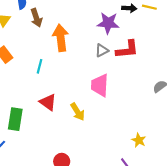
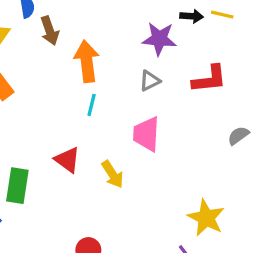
red L-shape: (127, 49) -> (209, 79), moved
cyan line: (40, 66) -> (92, 105), moved
yellow star: (139, 140) -> (206, 218), size x1.6

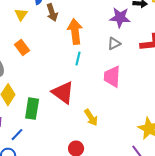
red triangle: (67, 160) -> (63, 93), size x1.4
yellow arrow: (113, 174) -> (91, 118), moved

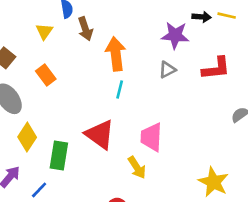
pink trapezoid: (112, 77) -> (151, 137), moved

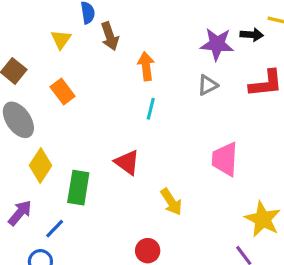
black arrow: (202, 17) -> (252, 35), moved
orange arrow: (116, 54) -> (146, 66), size x0.7
red triangle: (100, 134) -> (127, 162), size x0.7
pink trapezoid: (151, 137) -> (225, 159), moved

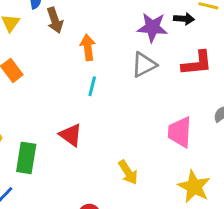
gray triangle: (208, 85) -> (144, 65), size x1.4
pink trapezoid: (225, 159) -> (180, 132), moved
yellow arrow: (171, 202) -> (128, 172), moved

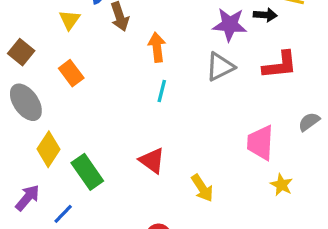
red triangle: (71, 135) -> (152, 161), moved
green rectangle: (26, 158) -> (87, 172), turned -44
yellow star: (194, 187) -> (281, 185), moved, size x0.6

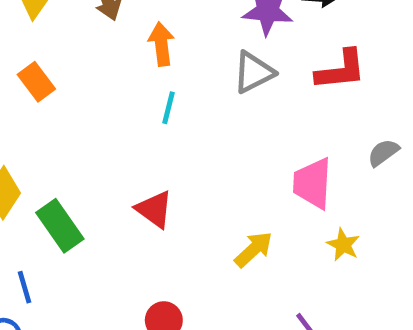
yellow arrow: (202, 188) -> (254, 249), moved, turned -100
blue line: (63, 214) -> (25, 287), turned -60

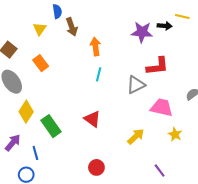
red L-shape: (341, 70) -> (157, 66), moved
gray triangle: (254, 72) -> (136, 85), moved
pink trapezoid: (313, 183) -> (162, 108), turned 100

